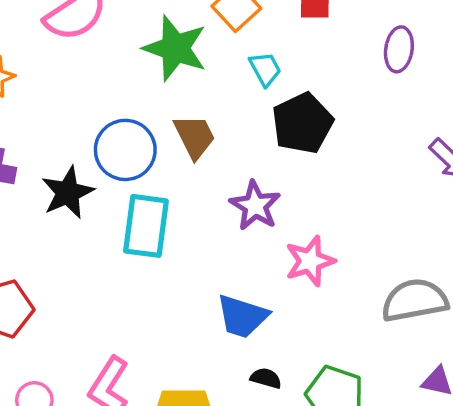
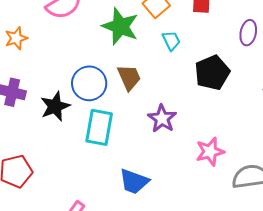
black pentagon: (302, 123) -> (212, 73), moved
pink star: (310, 261) -> (210, 152), moved
blue trapezoid: (242, 316) -> (134, 181), moved

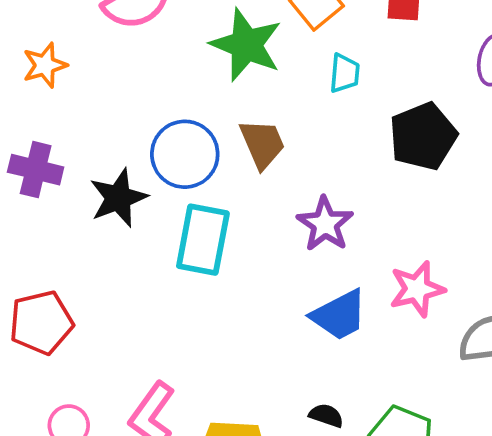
cyan trapezoid: (171, 41) -> (345, 73), turned 30
blue trapezoid: (134, 181) -> (339, 315), moved, turned -48

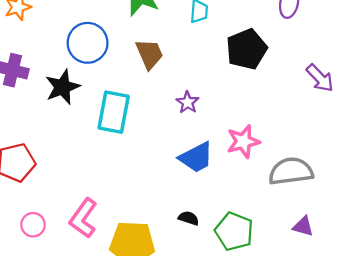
blue circle: (185, 154) -> (88, 43), moved
purple star: (325, 224) -> (188, 102), size x0.7

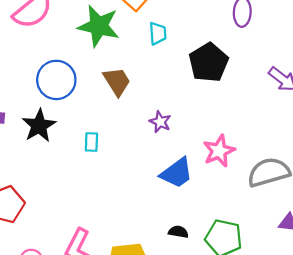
cyan rectangle: (114, 112) -> (91, 142), size x0.5

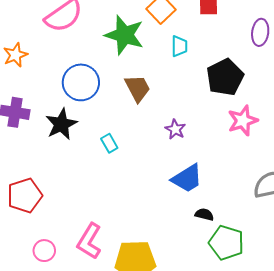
cyan rectangle: (91, 142) -> (109, 143), turned -36
pink star: (219, 151) -> (243, 121), moved
black semicircle: (178, 232) -> (204, 214), moved

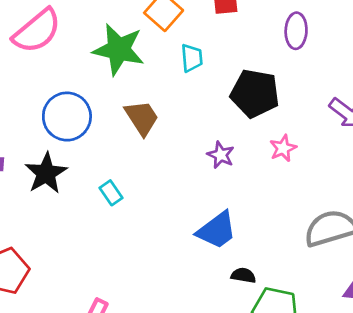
black pentagon: (225, 77) -> (255, 93), turned -30
pink star: (243, 121) -> (283, 148), size x0.7
purple star: (175, 129) -> (221, 155), moved

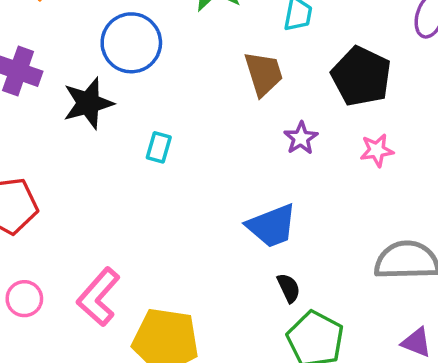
brown trapezoid: (142, 118) -> (264, 74), moved
cyan rectangle: (111, 193) -> (159, 147), turned 35
black semicircle: (243, 275) -> (289, 288), turned 40

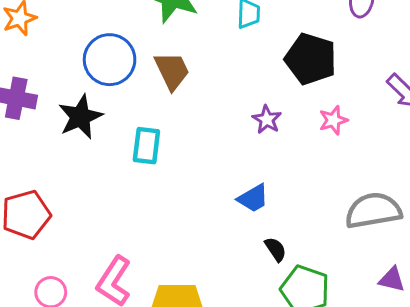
brown trapezoid: (264, 74) -> (172, 71), moved
cyan rectangle: (159, 147) -> (146, 146), size x1.4
blue trapezoid: (272, 226) -> (253, 198), size x0.7

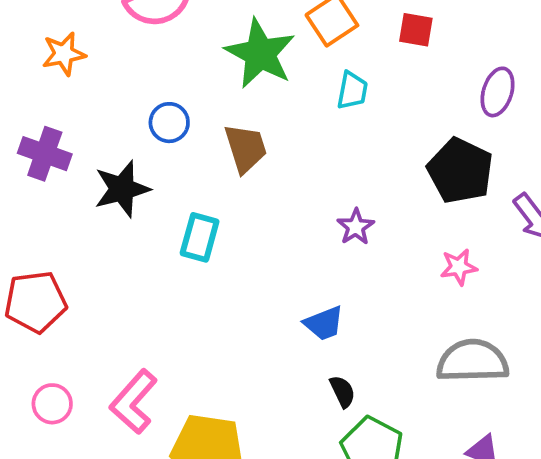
black pentagon: (311, 59) -> (460, 171), moved
blue circle: (110, 60) -> (169, 123), size x0.6
pink star: (333, 120) -> (459, 267), moved

